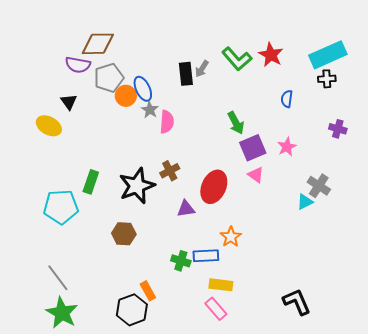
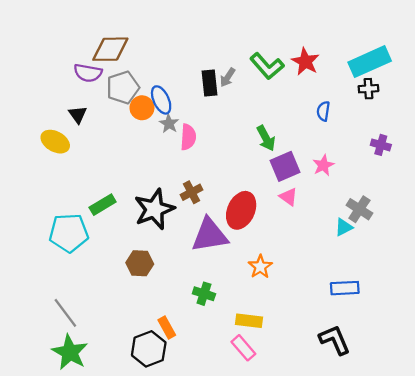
green rectangle: (91, 182) -> (103, 205), turned 40
purple triangle: (186, 209) -> (210, 235), size x1.8
blue rectangle: (206, 256) -> (345, 288), moved

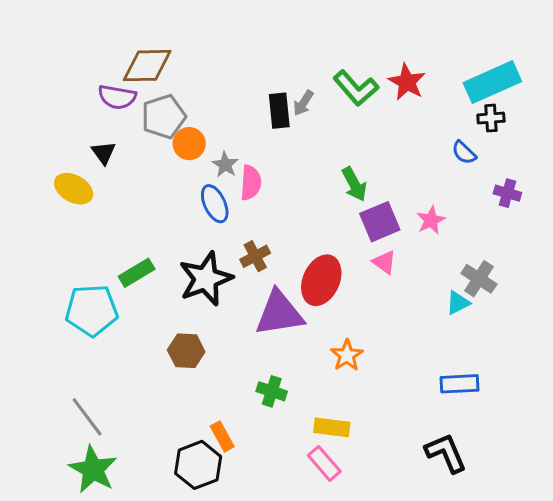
blue ellipse: (161, 100) -> (215, 204), moved
blue semicircle: (323, 111) -> (464, 153), moved, turned -54

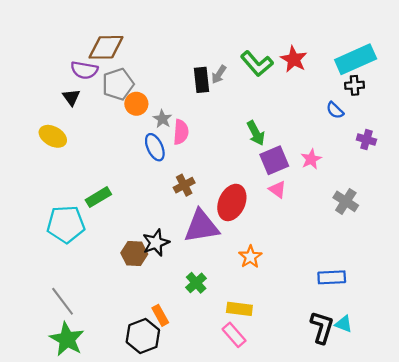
black triangle: (104, 153) -> (71, 97), moved
black star: (206, 279) -> (156, 243), moved, size x0.7
cyan triangle: (458, 303) -> (344, 324), moved, turned 48
green cross: (272, 391) -> (196, 283), turned 30
black L-shape: (446, 453) -> (322, 327), turned 40

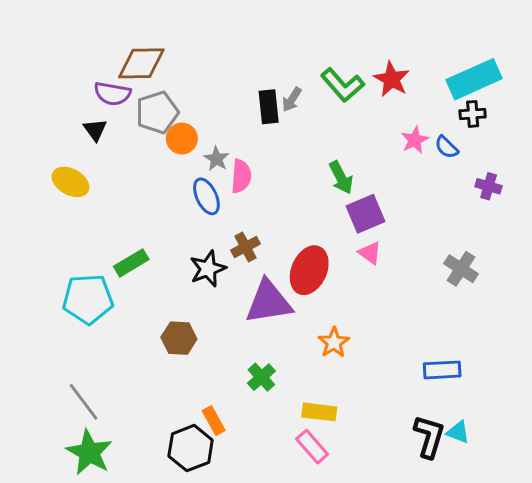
pink star: (311, 159) -> (415, 140), moved
black star: (156, 243) -> (208, 269), moved

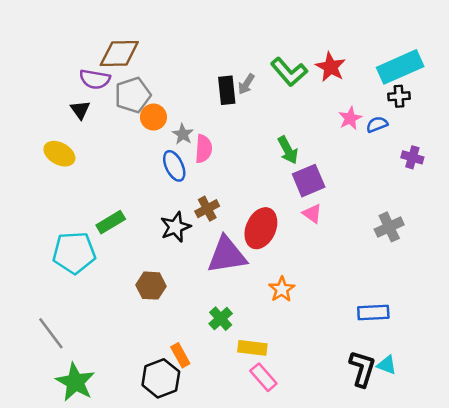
blue semicircle: (447, 147) -> (377, 124), turned 115
gray cross: (461, 269) -> (389, 227), turned 32
gray line: (83, 402) -> (51, 333), moved
yellow rectangle: (319, 412) -> (252, 348), moved

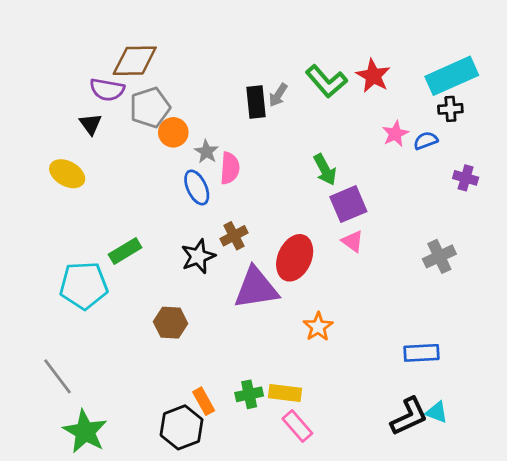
green cross: (221, 319) -> (249, 394), moved, turned 30
black L-shape: (362, 369) -> (409, 416), turned 48

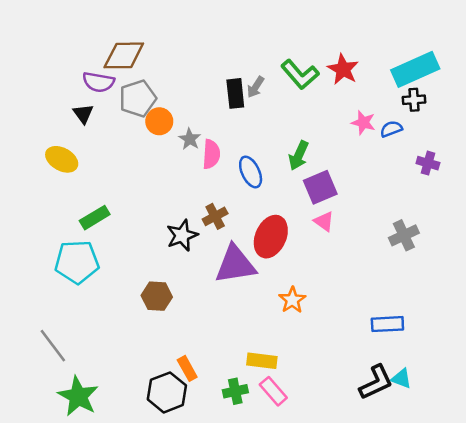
pink star: (395, 134) -> (363, 123), turned -30
green arrow: (325, 170) -> (299, 155), turned 52
blue ellipse: (197, 187) -> (251, 172), moved
green rectangle: (125, 251) -> (95, 218), moved
green cross: (249, 394) -> (235, 391), moved

